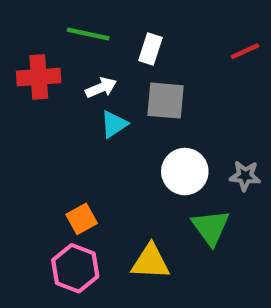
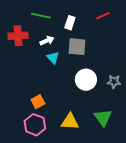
red line: (245, 51) -> (103, 16), moved
cyan triangle: (114, 124) -> (53, 58), turned -40
green triangle: (211, 227) -> (103, 118), moved

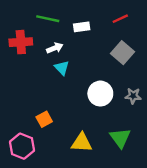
white rectangle: (70, 23) -> (82, 27), turned 64
gray square: (77, 47) -> (123, 53), moved, turned 36
pink hexagon: (35, 125) -> (22, 146), moved

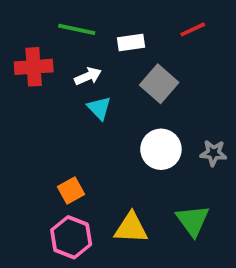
gray square: (123, 53) -> (159, 84), moved
pink hexagon: (22, 146) -> (71, 237), moved

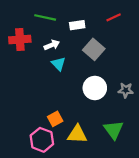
orange square: (71, 190) -> (55, 119), moved

